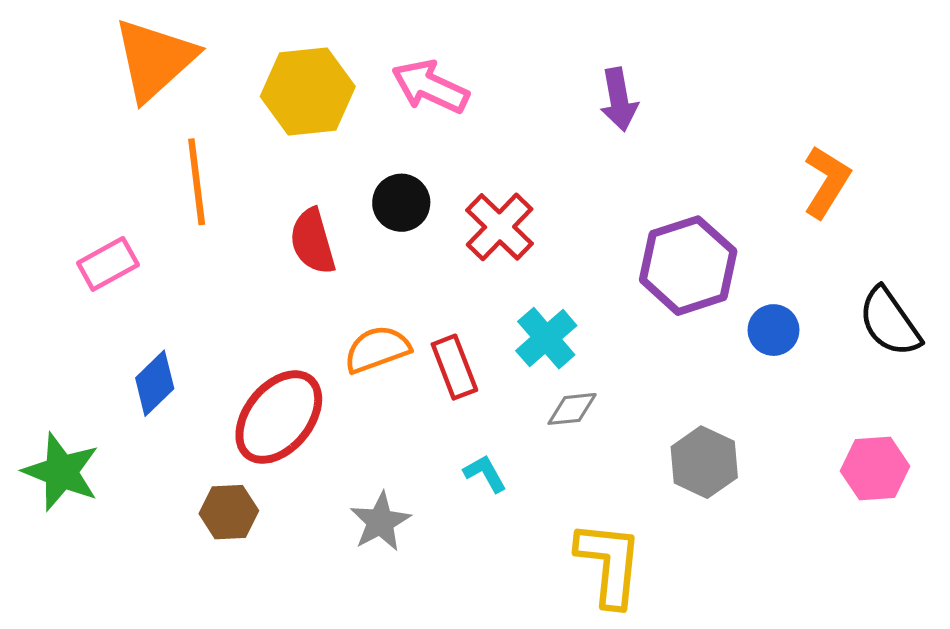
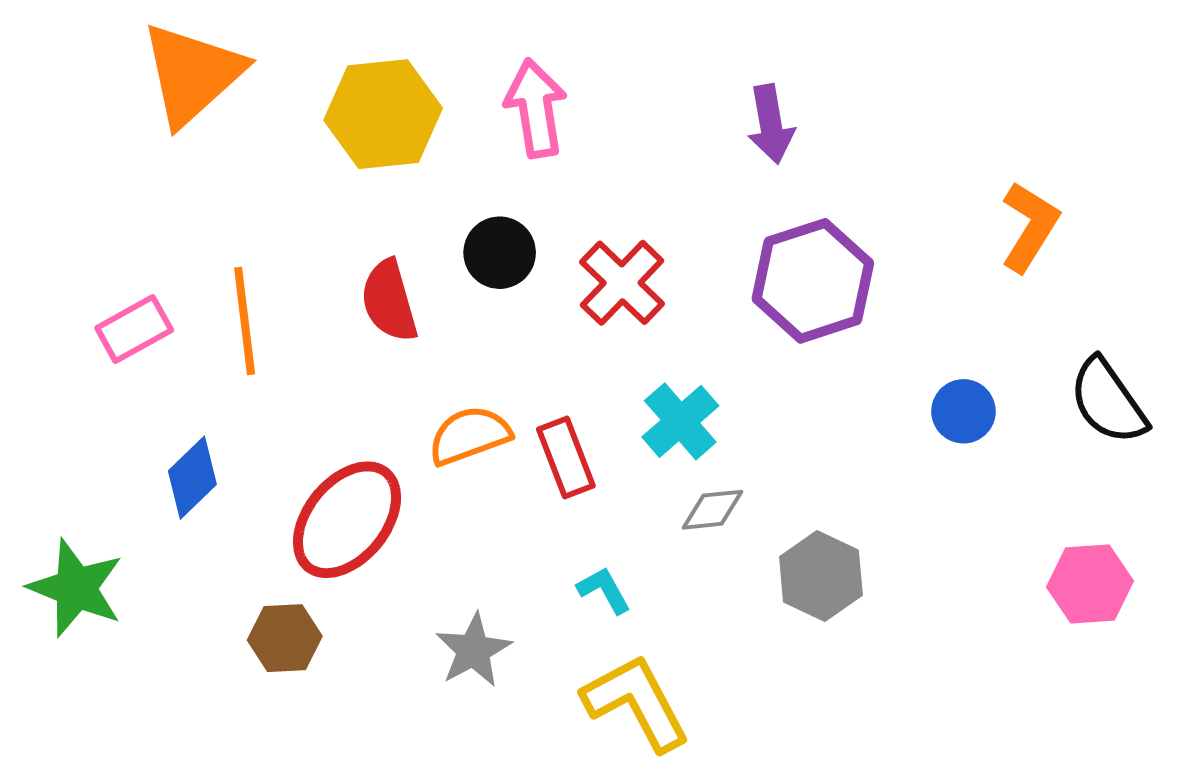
pink arrow: (430, 87) -> (536, 108), turned 56
orange line: (197, 182) -> (245, 321), moved
purple hexagon: (688, 266) -> (813, 281), moved
gray hexagon: (704, 462) -> (821, 576), moved
yellow L-shape: (609, 564) -> (636, 702), moved, turned -34

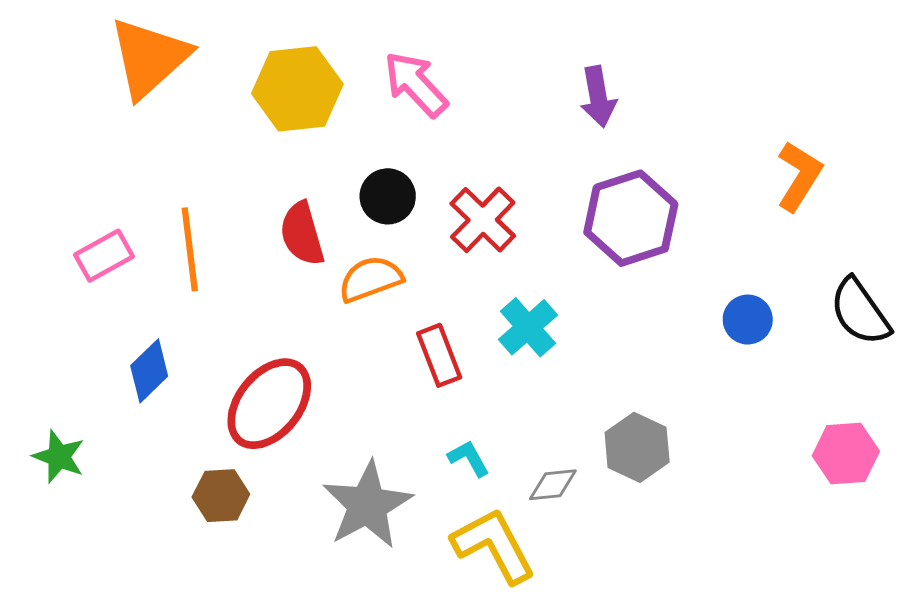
pink arrow: (536, 108) -> (416, 84), turned -34
orange semicircle: (469, 435) -> (371, 279), moved
gray diamond: (712, 510) -> (553, 485), moved
green star: (76, 588) -> (59, 457), size x0.7
gray star: (474, 650) -> (367, 505), size x1.5

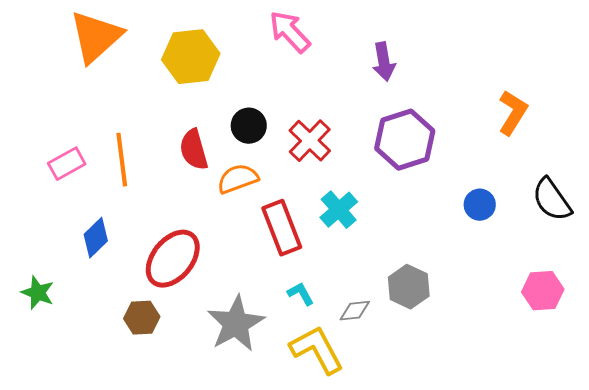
pink arrow: (416, 84) -> (290, 32), moved
red rectangle: (439, 355) -> (282, 228), size x1.4

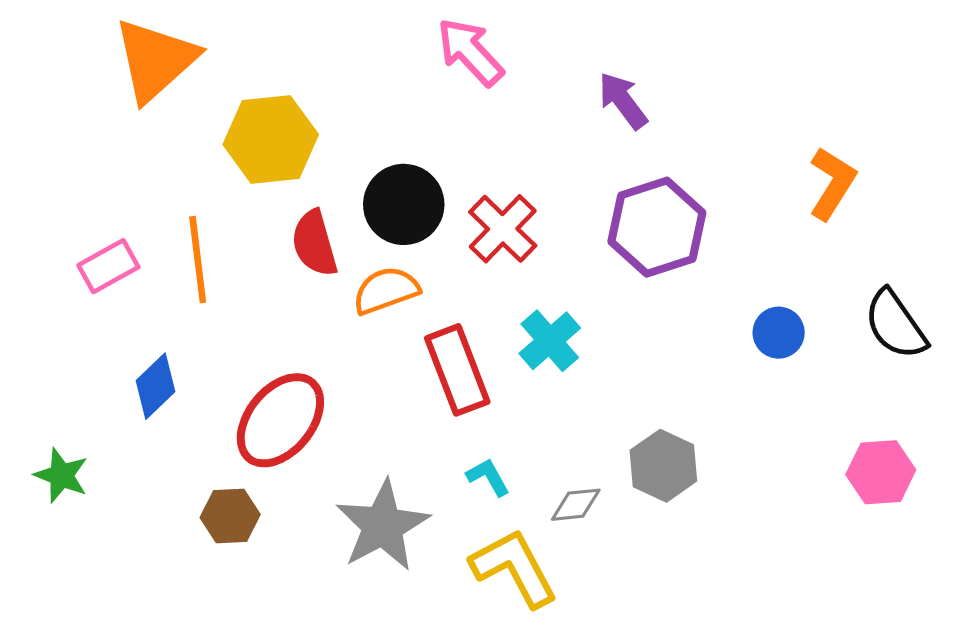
yellow hexagon: (191, 57) -> (271, 140), moved
purple arrow: (384, 62) -> (623, 101), turned 153
black circle: (249, 126) -> (404, 204), size x1.4

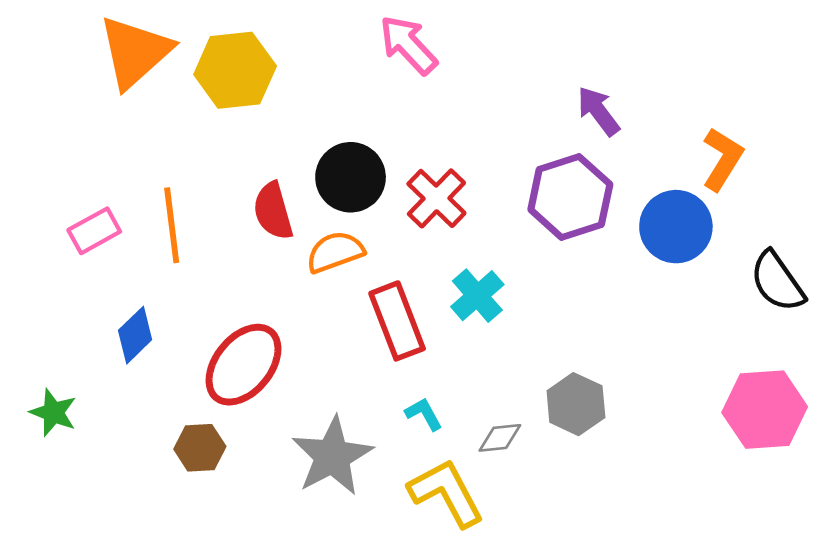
purple arrow: (623, 101) -> (598, 111), moved
yellow hexagon: (271, 140) -> (235, 70), moved
blue circle: (779, 333) -> (676, 227), moved, size x1.6
pink hexagon: (881, 472) -> (765, 410), size x1.4

